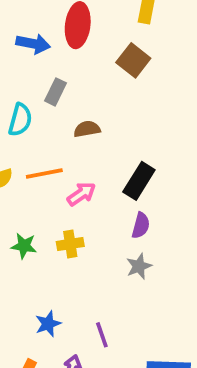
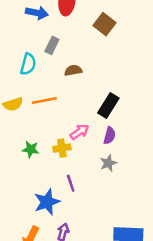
pink arrow: (81, 194) -> (79, 132), moved
blue star: (48, 324) -> (47, 202), size x1.5
purple line: (102, 335) -> (71, 183), moved

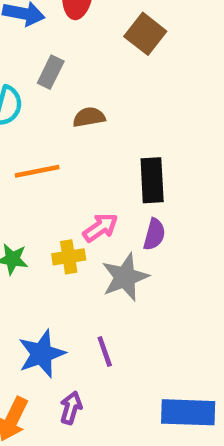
black rectangle: (108, 105) -> (152, 180), turned -35
gray star: (108, 163) -> (125, 277), moved, size x1.5
purple line: (71, 183) -> (105, 351), moved

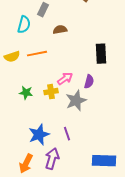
black rectangle: (152, 180) -> (101, 54), moved
purple arrow: (71, 408) -> (52, 159), size x1.5

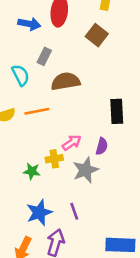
cyan semicircle: (24, 25) -> (21, 75), turned -42
brown semicircle: (60, 30) -> (66, 81), size x1.6
green star: (26, 93) -> (32, 171), moved

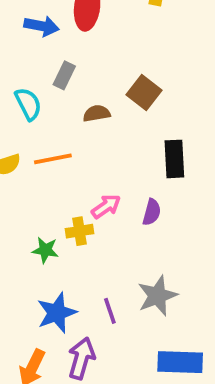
brown square: (97, 35) -> (144, 93), moved
brown semicircle: (66, 81) -> (97, 113), size x0.6
gray star: (85, 170) -> (157, 296), moved

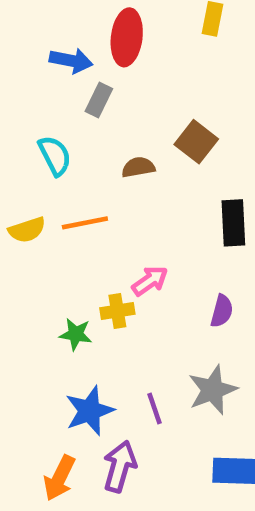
gray rectangle: (64, 75) -> (99, 100), moved
purple semicircle: (152, 212) -> (222, 311), moved

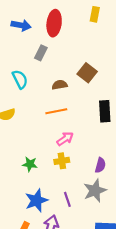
blue arrow: (71, 61) -> (21, 25), moved
orange line: (85, 223) -> (56, 111), moved
yellow cross: (117, 311) -> (62, 161), moved
purple semicircle: (222, 311) -> (100, 165), moved

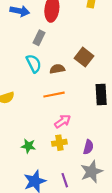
cyan semicircle: (20, 79) -> (34, 63), moved
purple semicircle: (100, 165) -> (88, 147), moved

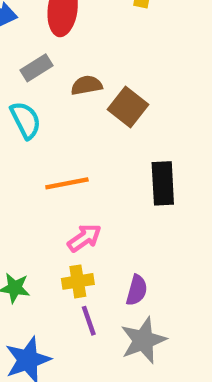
gray rectangle: (39, 38) -> (36, 68), turned 32
brown semicircle: (57, 69) -> (87, 85), moved
purple line: (65, 180) -> (89, 321), moved

